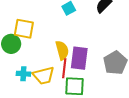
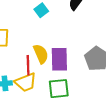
red line: (64, 68) -> (28, 65), moved

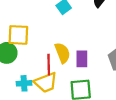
purple rectangle: (59, 59) -> (82, 59), size x0.7

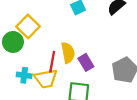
yellow square: (18, 35) -> (28, 26), turned 30
purple rectangle: (82, 59) -> (86, 62), turned -42

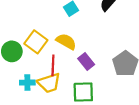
yellow square: (28, 26) -> (36, 42), moved
yellow semicircle: (68, 53) -> (66, 42), moved, turned -42

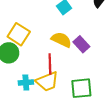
yellow square: (36, 42) -> (19, 34), moved
purple rectangle: (86, 62) -> (81, 44), moved

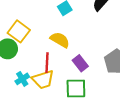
purple rectangle: (81, 44) -> (80, 63), moved
cyan cross: (26, 82) -> (22, 79), turned -32

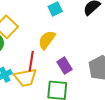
yellow semicircle: (60, 40) -> (47, 40), turned -90

